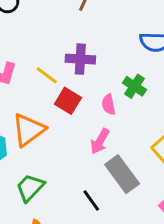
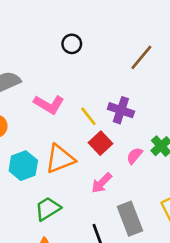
pink semicircle: (109, 105) -> (135, 156), turned 36
pink arrow: (100, 141) -> (102, 183), moved

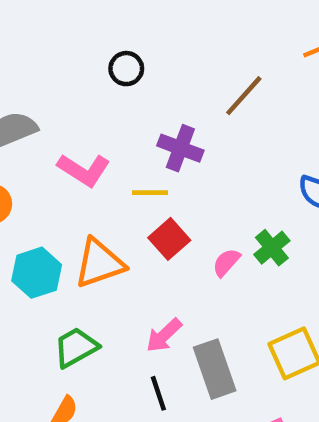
purple cross: (121, 110) -> (180, 148), moved
yellow line: (88, 116) -> (150, 193), turned -54
pink arrow: (102, 183) -> (164, 335), moved

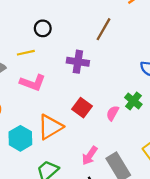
yellow line: (150, 193) -> (26, 53), moved

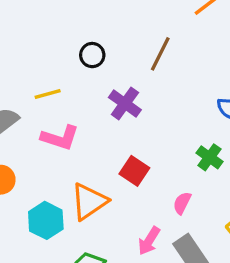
black circle: (43, 28) -> (92, 55), moved
purple cross: (78, 62) -> (125, 104), turned 30
pink semicircle: (113, 113) -> (182, 203), moved

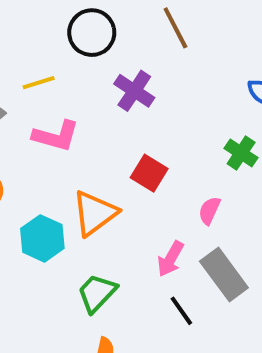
brown line: (160, 54) -> (175, 28), turned -52
black circle: (92, 55) -> (92, 33), size x1.5

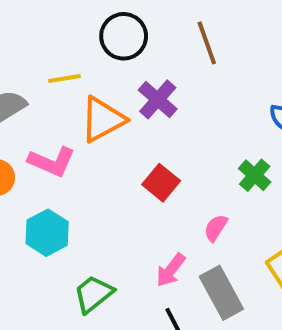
pink L-shape: (56, 136) -> (52, 162), moved
orange triangle: (95, 213) -> (103, 119), moved

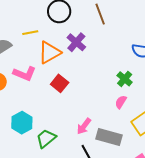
red square: (161, 183) -> (60, 83), moved
pink semicircle: (216, 228) -> (121, 102), moved
cyan hexagon: (47, 233) -> (22, 123), moved
gray rectangle: (221, 293) -> (109, 137), turned -45

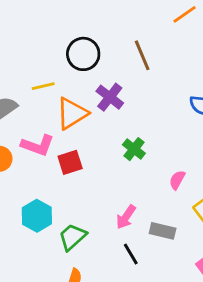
green cross: (125, 79) -> (134, 149), moved
red square: (60, 83) -> (70, 162), moved, turned 36
gray rectangle: (109, 137) -> (163, 231), size x0.7

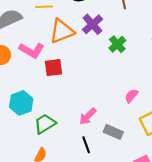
green cross: (134, 149) -> (117, 44), moved

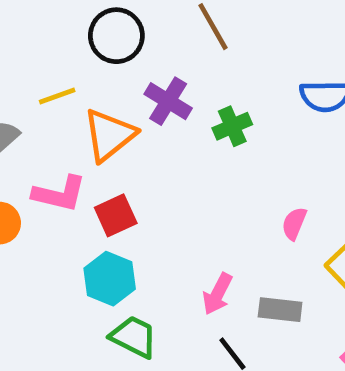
green cross: (117, 44) -> (232, 126), turned 35
cyan hexagon: (21, 103) -> (110, 279), moved
green trapezoid: (45, 124) -> (134, 337), turned 75

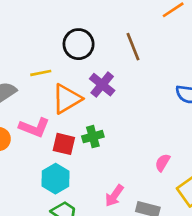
green cross: (232, 126) -> (93, 137), moved
red square: (116, 215) -> (64, 144), turned 30

